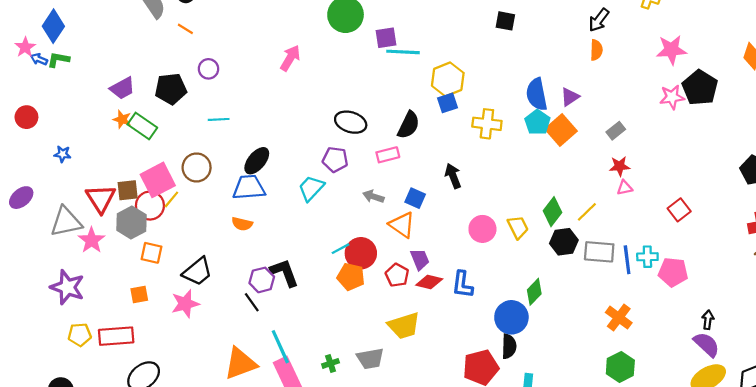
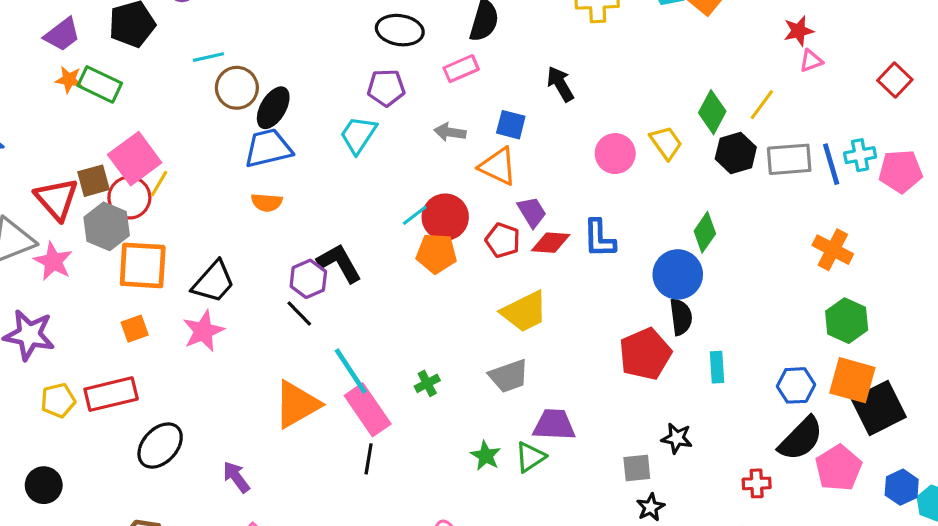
brown circle: (197, 167) -> (237, 88), moved
orange square: (152, 253) -> (143, 265), size x1.6
gray trapezoid: (370, 359) -> (509, 376), moved

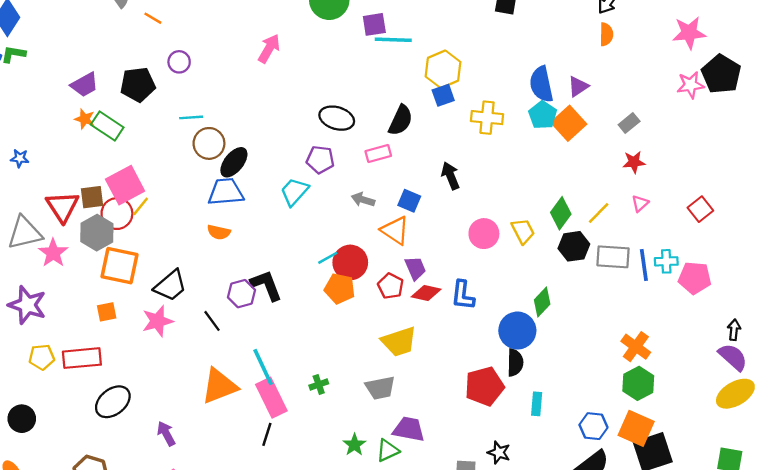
pink triangle: (811, 61) -> (640, 203), moved, turned -30
orange cross: (833, 250) -> (636, 347), moved
black line: (299, 314) -> (212, 321), moved

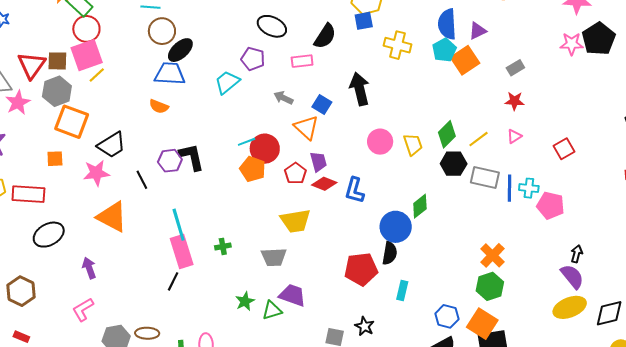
black arrow: (451, 176) -> (360, 89), size x1.4
red circle: (117, 214) -> (86, 29), moved
orange triangle: (219, 386) -> (112, 217), moved, turned 40

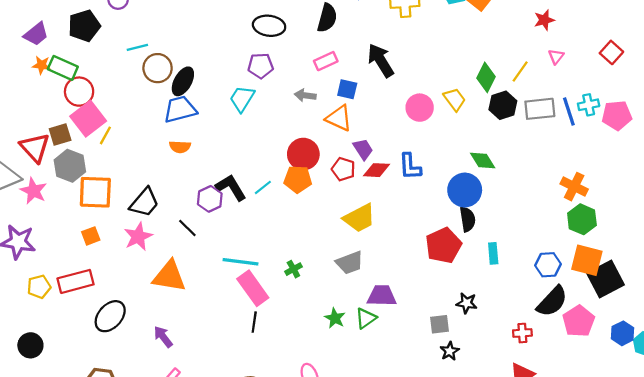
pink rectangle: (302, 61) -> (326, 61), moved
cyan line: (247, 142) -> (263, 187), moved
green diamond: (420, 206) -> (483, 161), turned -65
cyan line: (179, 225) -> (240, 262), turned -48

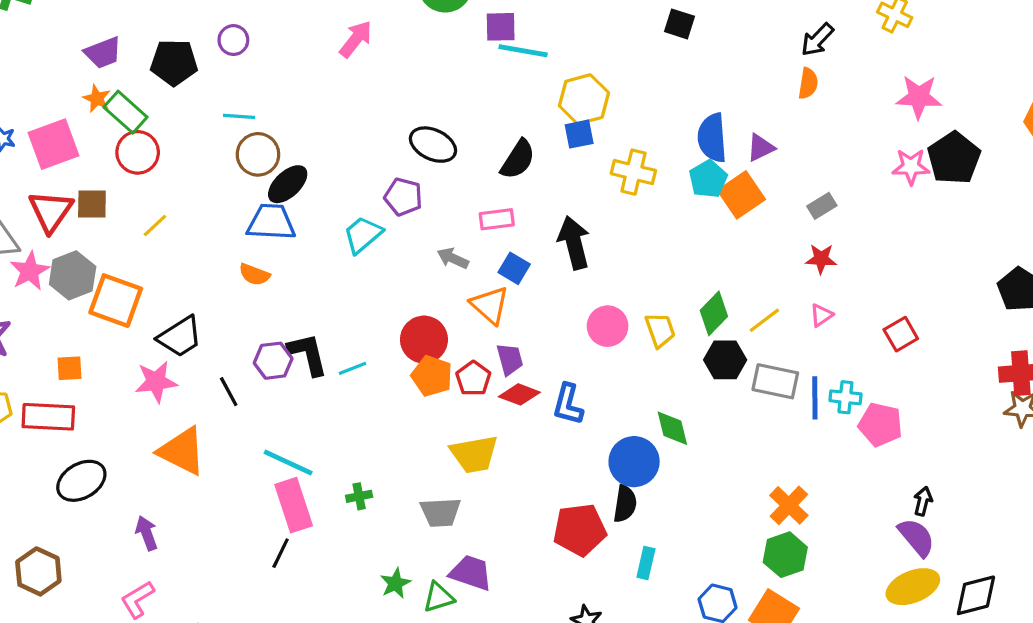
pink square: (88, 119) -> (54, 144), moved
gray hexagon: (70, 166) -> (73, 275), moved
orange pentagon: (298, 179) -> (432, 376), moved
orange square: (91, 236) -> (69, 368), moved

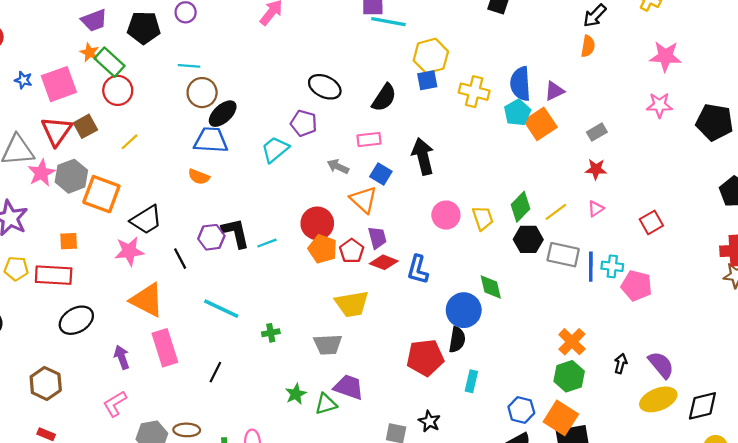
black pentagon: (954, 158) -> (715, 122), moved, turned -30
yellow cross: (633, 172) -> (474, 92), moved
brown square: (92, 204) -> (85, 126), turned -30
black arrow: (923, 501) -> (621, 363), moved
pink rectangle: (294, 505) -> (165, 348), moved

